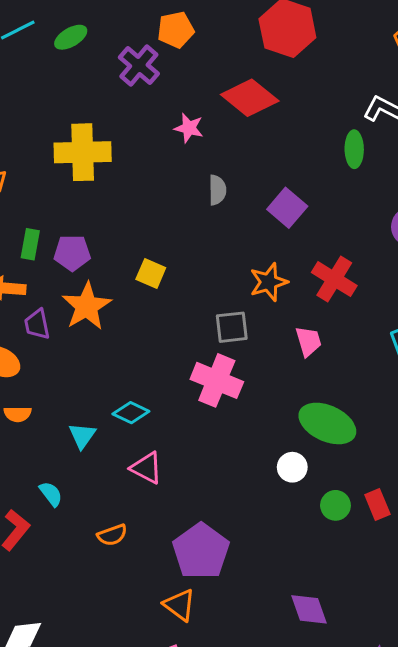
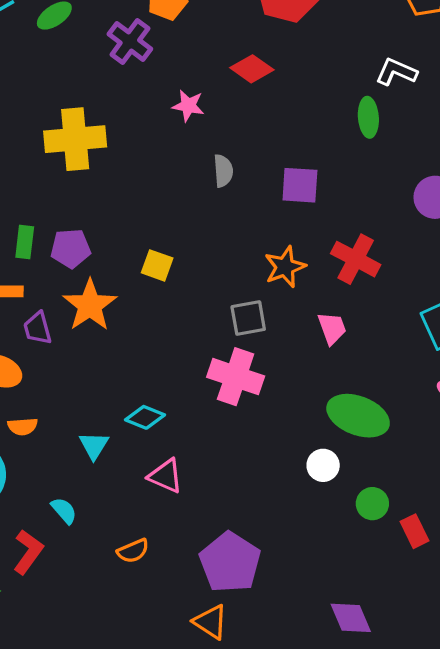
red diamond: (250, 98) -> (252, 69), size x0.7
purple square: (287, 208) -> (300, 185), turned -33
red rectangle: (377, 505) -> (415, 531), moved

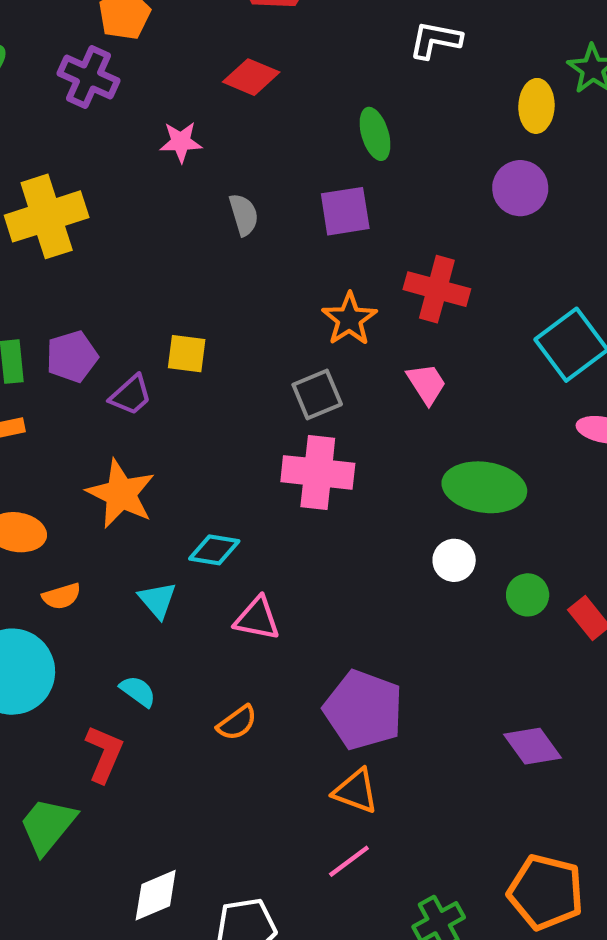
green ellipse: (368, 117) -> (375, 134), moved
orange star: (90, 305) -> (121, 494), moved
purple trapezoid: (38, 328) -> (131, 395), moved, turned -104

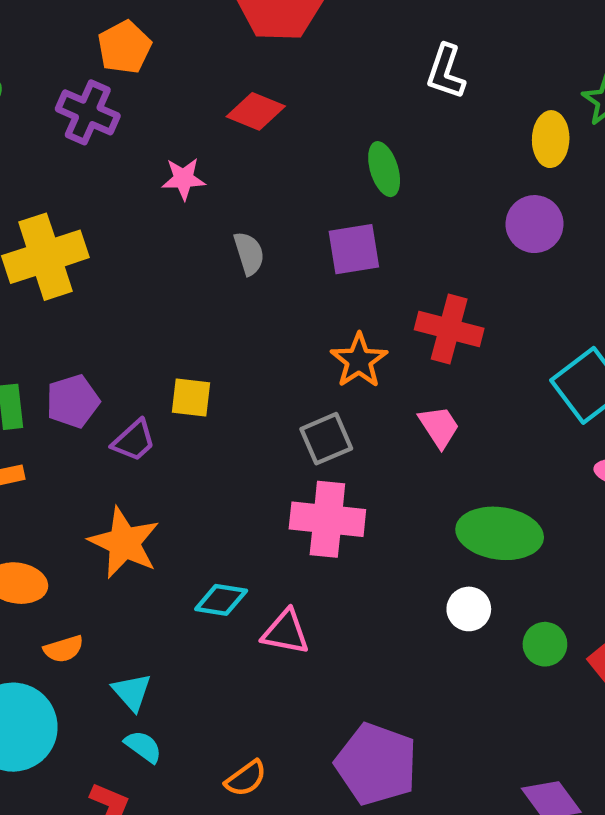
white L-shape: (435, 40) -> (446, 72), turned -82
cyan triangle: (157, 600) -> (132, 692), moved
pink triangle: (257, 618) -> (286, 632), moved

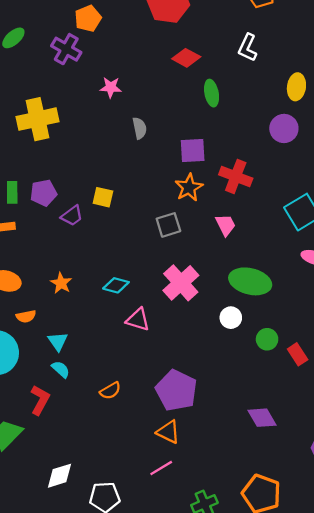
red diamond: (256, 111) -> (186, 58), moved
purple square: (354, 249) -> (193, 151), moved
pink cross: (327, 519) -> (181, 283), moved, turned 36
orange star: (124, 543) -> (61, 283), moved, size x0.6
cyan diamond: (221, 600) -> (116, 285), moved

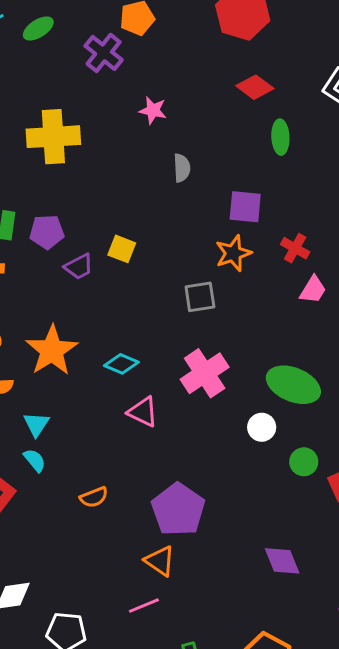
red cross: (236, 177) -> (295, 248), size x0.7
pink trapezoid: (225, 225) -> (313, 290), moved, turned 50
orange star: (61, 283) -> (52, 350), size x1.8

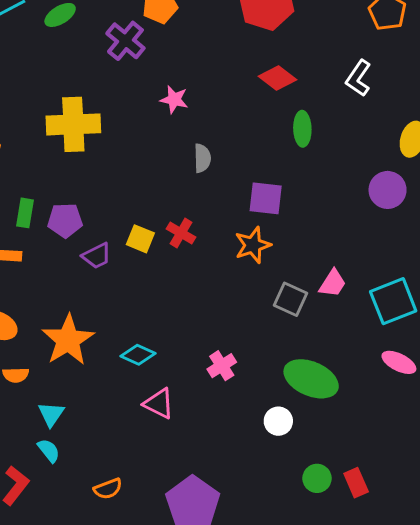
red cross: (295, 248) -> (181, 233), moved
gray square: (200, 297) -> (290, 299), moved, turned 32
pink cross: (205, 373) -> (222, 366), size x0.6
green circle: (304, 462) -> (317, 478), moved

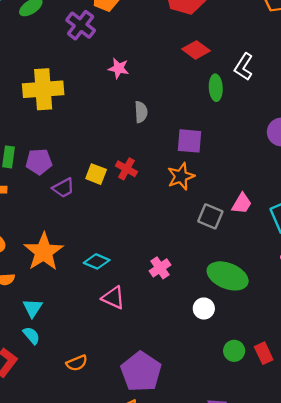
white L-shape: (358, 78) -> (244, 67), moved

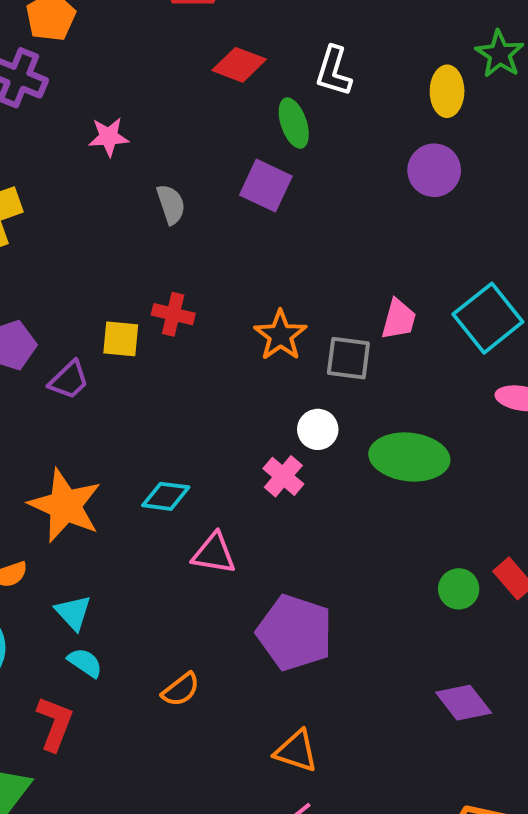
purple square: (190, 141) -> (266, 186), moved, turned 36
orange star: (181, 176) -> (280, 335), moved
white circle: (204, 308) -> (318, 429), moved
purple pentagon: (141, 372) -> (295, 633), moved

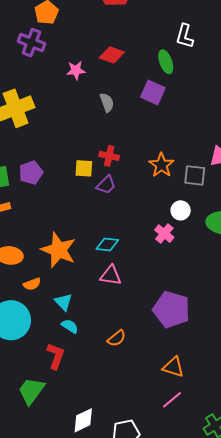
red diamond: (239, 65) -> (112, 55), moved
purple trapezoid: (69, 380) -> (106, 185), moved
pink triangle: (214, 553) -> (111, 275), moved

